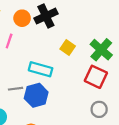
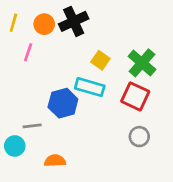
cyan rectangle: (41, 69) -> (90, 87), moved
gray line: (16, 89) -> (32, 126), moved
blue hexagon: (36, 95) -> (63, 103), moved

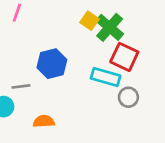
green cross: (142, 63) -> (110, 27), moved
cyan rectangle: (90, 87) -> (106, 77), moved

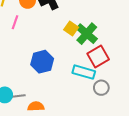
red square: (124, 57) -> (98, 57), turned 35
gray line: (21, 86) -> (18, 96), moved

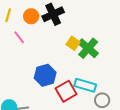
pink line: (15, 22) -> (19, 37), turned -56
red square: (98, 57) -> (66, 91), moved

